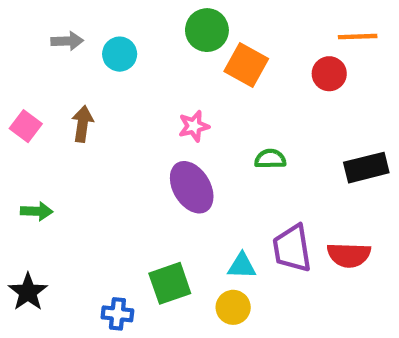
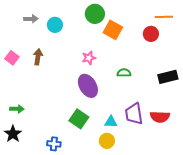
green arrow: (37, 211) -> (17, 109), moved
green square: (170, 283) -> (79, 119), moved, turned -36

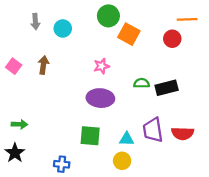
gray arrow: (31, 19) -> (35, 22), turned 88
black rectangle: (168, 77) -> (167, 88), moved
purple ellipse: (88, 86) -> (100, 98), turned -55
green square: (79, 119) -> (90, 136), turned -30

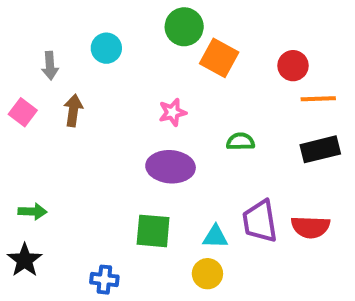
orange line: (187, 19) -> (318, 99), moved
gray arrow: (35, 22) -> (50, 66), moved
black rectangle: (167, 88) -> (320, 149), moved

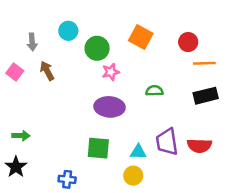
green circle: (184, 27) -> (97, 48), moved
brown arrow: (73, 110) -> (47, 71), turned -36

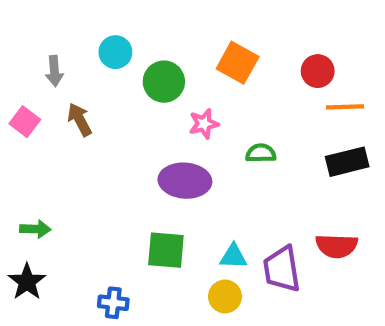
pink star: (111, 72) -> (204, 124), moved
purple trapezoid: (167, 142) -> (282, 269), moved

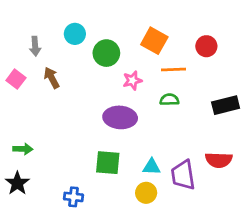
orange line: (345, 107) -> (174, 70), moved

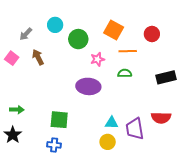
gray arrow: (35, 46) -> (26, 34), turned 48
green square: (108, 163) -> (59, 120), moved

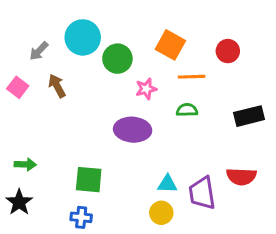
cyan circle: (55, 25) -> (83, 37), size x1.5

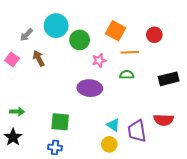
cyan triangle: (167, 184) -> (113, 125), turned 32

